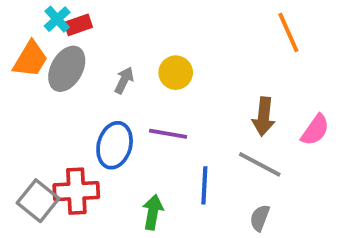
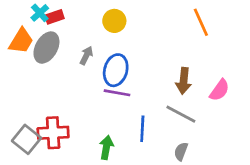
yellow circle: (176, 73) -> (114, 21), moved
blue ellipse: (115, 145) -> (116, 70), moved

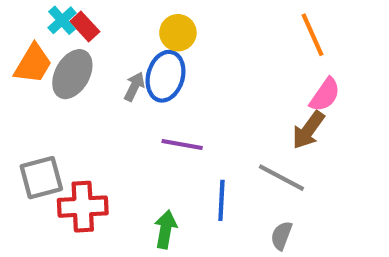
red rectangle: (54, 17) -> (85, 27), turned 66
blue ellipse: (116, 70) -> (166, 76), moved
brown arrow: (184, 81) -> (308, 130), moved, turned 30
pink semicircle: (220, 90) -> (325, 95), moved
gray square: (26, 139) -> (41, 178), moved, turned 36

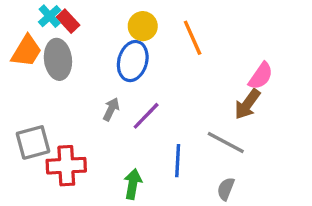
orange line: (312, 35) -> (193, 38), moved
gray ellipse: (72, 74) -> (58, 59), turned -36
gray arrow: (134, 87) -> (111, 109), moved
purple line: (182, 145) -> (146, 116), turned -56

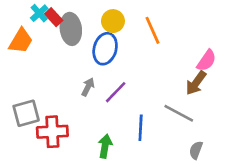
gray ellipse: (58, 59) -> (71, 29), moved
gray semicircle: (226, 189) -> (196, 150), moved

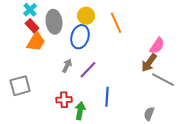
red rectangle: (54, 17) -> (32, 26), moved
orange trapezoid: (21, 41) -> (36, 42), moved
gray line: (179, 113) -> (163, 80), moved
red cross: (52, 132) -> (64, 100), moved, size x0.7

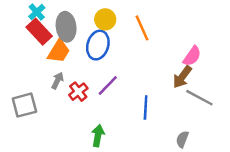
red rectangle: (32, 26) -> (39, 32), size x1.5
orange trapezoid: (36, 42) -> (59, 51), moved
gray arrow: (67, 66) -> (58, 81), moved
blue line: (107, 97) -> (146, 107), moved
red cross: (64, 100) -> (78, 92), moved, turned -35

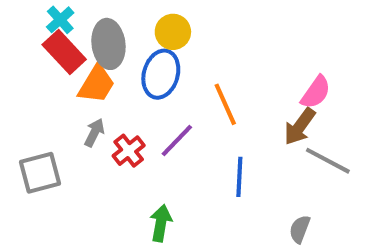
orange line: (142, 28) -> (225, 104), moved

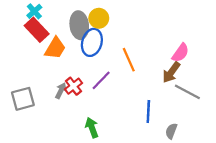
gray ellipse: (108, 44) -> (79, 25), moved
gray arrow: (94, 133) -> (61, 91), moved
blue line: (239, 177) -> (148, 111), moved
green arrow: (161, 223) -> (92, 128), turned -30

